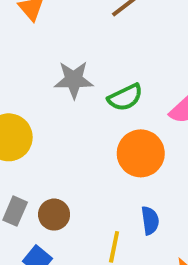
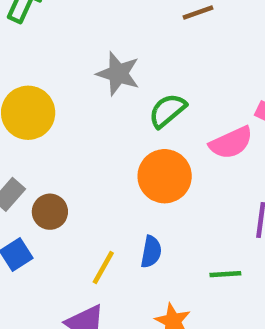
green semicircle: (125, 97) -> (167, 111), turned 148

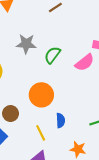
orange circle: (165, 176) -> (41, 95), moved
yellow line: (103, 267) -> (41, 133), turned -42

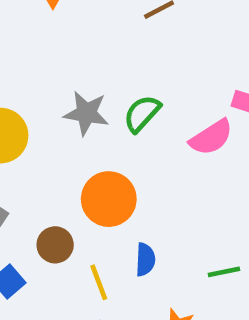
gray star: (26, 44) -> (86, 113), moved
brown circle: (11, 114) -> (55, 245), moved

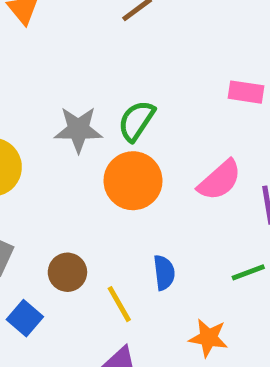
pink semicircle: (211, 137) -> (220, 180), moved
orange circle: (109, 199) -> (133, 181), moved

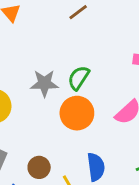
blue semicircle: (164, 273) -> (96, 167), size x1.4

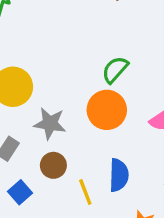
gray star: (44, 83) -> (50, 123), moved

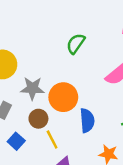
orange circle: (107, 110) -> (63, 97), moved
yellow line: (85, 192) -> (52, 139), moved

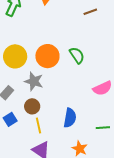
green semicircle: (76, 44) -> (77, 55), turned 96
orange circle: (63, 97) -> (47, 56), moved

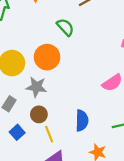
green semicircle: (77, 55) -> (65, 27), moved

